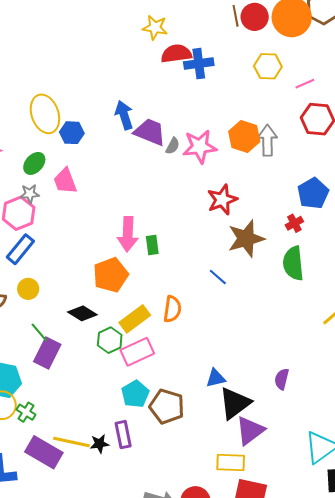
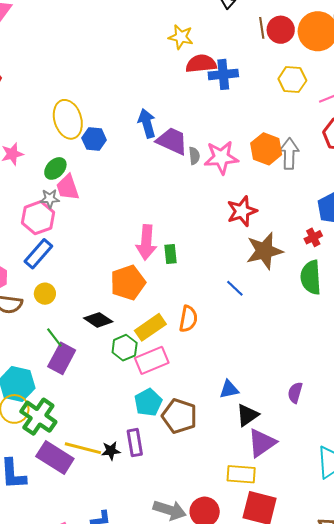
gray semicircle: (173, 146) -> (194, 156), turned -36
pink trapezoid: (65, 181) -> (68, 187), moved
black triangle: (235, 403) -> (247, 415), size x0.7
green cross: (26, 412) -> (38, 417), size x1.8

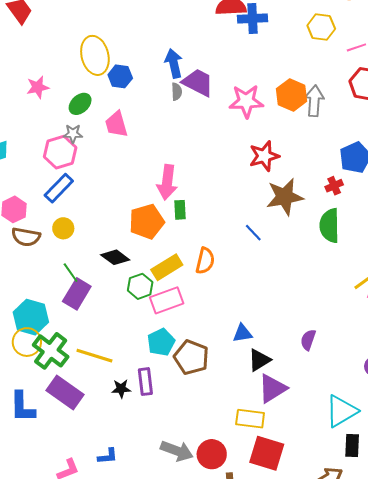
gray semicircle: (194, 156) -> (177, 92), moved
pink trapezoid: (68, 187) -> (116, 124), moved
green rectangle: (170, 254) -> (180, 210), moved
yellow line: (83, 448) -> (94, 356), moved

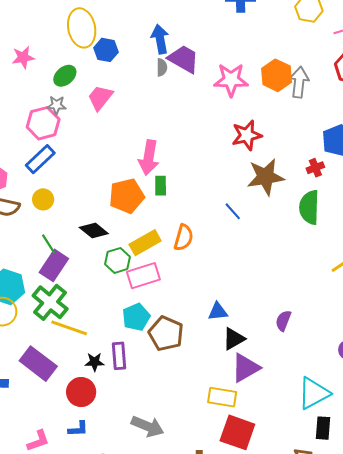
pink trapezoid: (116, 124) -> (100, 98), turned 52
green cross: (51, 351) -> (50, 302), moved
red circle: (212, 454) -> (81, 392), moved

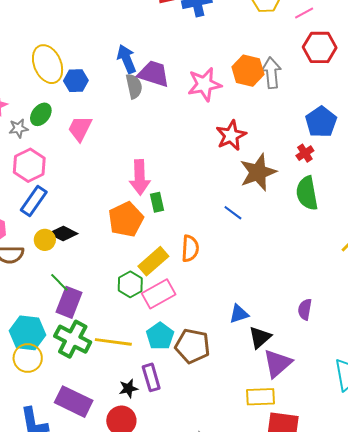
gray semicircle: (162, 67) -> (134, 86), size x1.4
gray star: (57, 105) -> (18, 128), moved
black diamond: (94, 231) -> (63, 233), moved
yellow line: (69, 328) -> (113, 342), moved

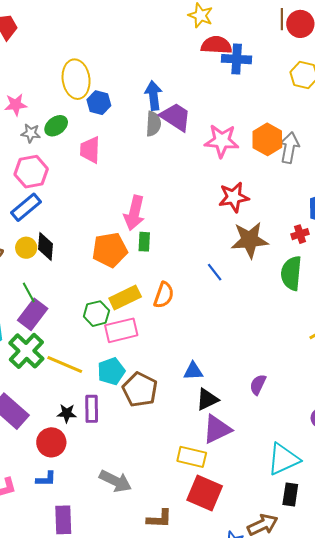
pink trapezoid: (80, 128) -> (90, 150), turned -40
black diamond: (63, 233) -> (46, 246), turned 52

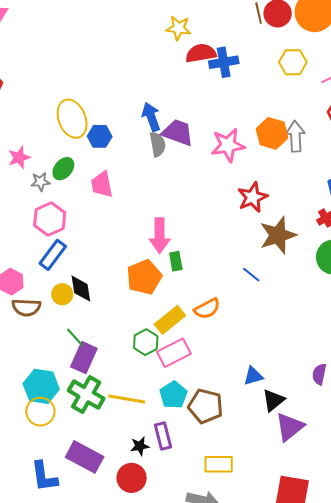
orange semicircle: (164, 295) -> (207, 309), turned 56
yellow rectangle: (192, 457) -> (219, 464), moved

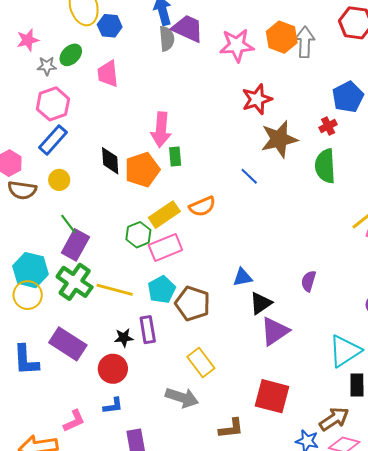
black diamond: (81, 289) -> (110, 161), moved
yellow rectangle: (219, 464) -> (201, 362), turned 48

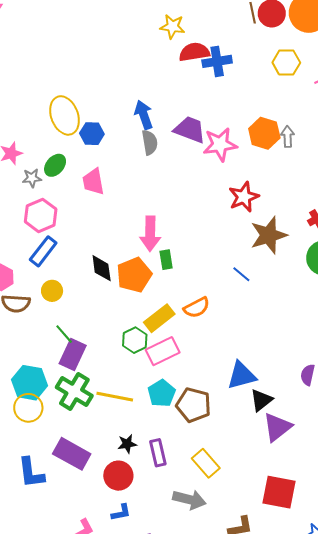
purple trapezoid: (188, 28) -> (190, 130), moved
gray arrow: (305, 42) -> (288, 137), size x0.7
blue triangle: (243, 277) -> (242, 375), size x1.5
purple rectangle: (148, 330) -> (158, 453), moved

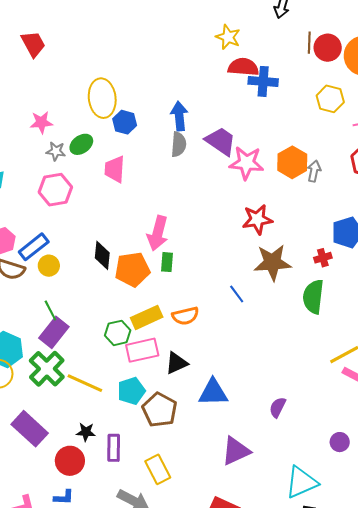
blue rectangle: (43, 251) -> (34, 247), moved
black triangle: (261, 400) -> (177, 363), moved

